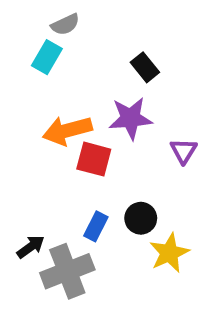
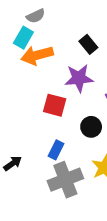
orange arrow: (67, 131) -> (37, 55), moved
black circle: (141, 218) -> (91, 127), moved
gray cross: (67, 271) -> (65, 180), moved

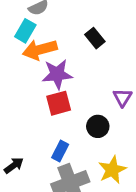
purple star: (79, 78) -> (57, 74), moved
red square: (55, 105) -> (59, 103), turned -30

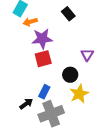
orange arrow: (40, 50) -> (30, 22), size x0.6
black arrow: (14, 165) -> (26, 104), moved
yellow star: (112, 170) -> (79, 94), moved

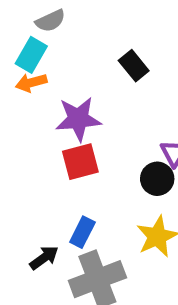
orange arrow: (30, 22) -> (31, 83), moved
black circle: (70, 75) -> (157, 179), moved

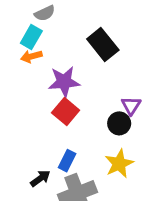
black rectangle: (134, 66) -> (103, 44), size x1.5
red square: (80, 162) -> (66, 111), turned -35

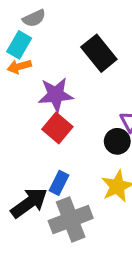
black arrow: (40, 178) -> (29, 203), size x1.6

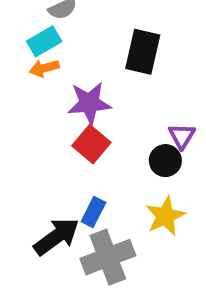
cyan rectangle: (19, 45) -> (44, 41), turned 30
black rectangle: (99, 53) -> (143, 52), turned 52

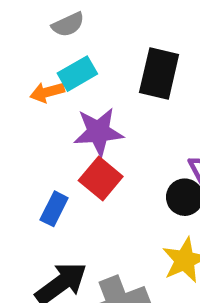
cyan rectangle: (44, 41) -> (77, 74), moved
blue rectangle: (93, 212) -> (54, 209), moved

